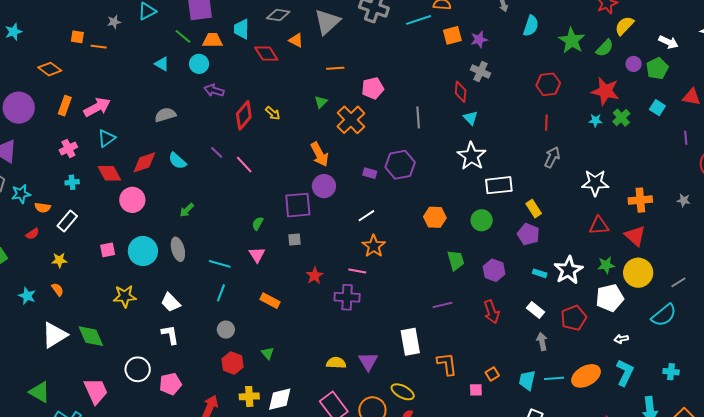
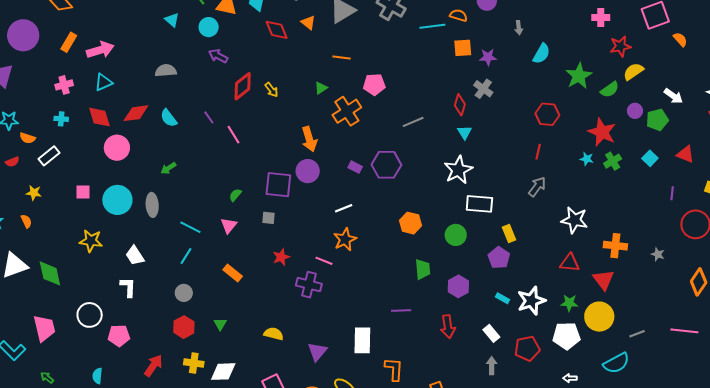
gray line: (418, 118) -> (413, 122), turned 60
yellow semicircle: (336, 363) -> (274, 334), moved

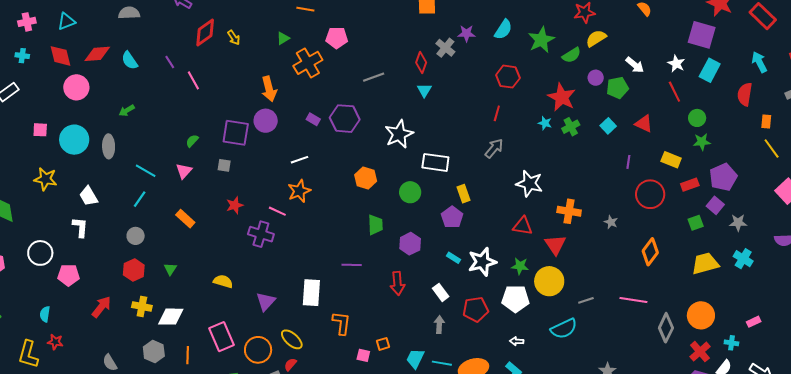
cyan semicircle: (542, 54) -> (503, 30), moved
purple star: (488, 57) -> (466, 33), moved
white star: (458, 170) -> (399, 134), moved

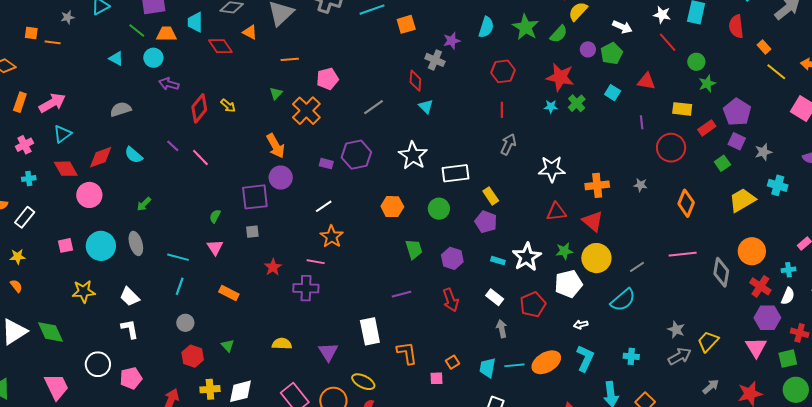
orange rectangle: (766, 122) -> (764, 47), turned -32

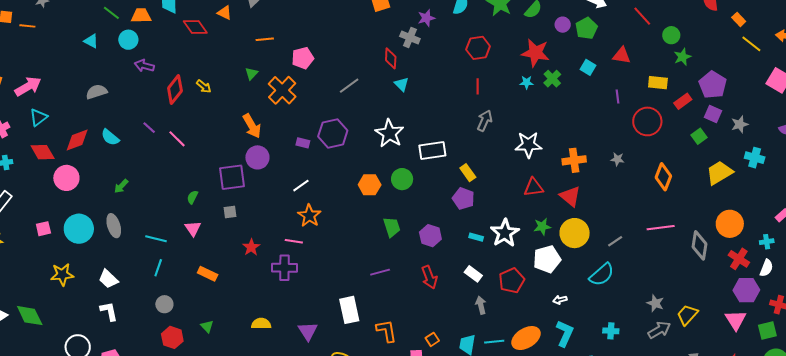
green circle: (439, 209) -> (402, 179), moved

